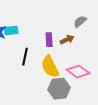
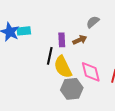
black line: (25, 57) -> (50, 56), moved
pink diamond: (78, 72) -> (91, 72), turned 40

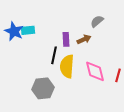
yellow semicircle: (63, 67) -> (67, 66), turned 30
gray hexagon: (72, 89) -> (43, 88), moved

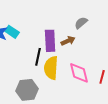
cyan rectangle: (28, 30) -> (12, 32), turned 40
purple rectangle: (66, 39) -> (50, 41), size x1.5

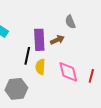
gray semicircle: (81, 23) -> (70, 22), turned -72
yellow semicircle: (51, 68) -> (40, 67), size x0.7

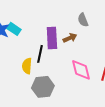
yellow semicircle: (40, 67) -> (27, 66), moved
gray hexagon: (16, 89) -> (43, 87), moved

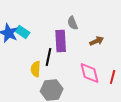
gray semicircle: (83, 20) -> (73, 23), moved
brown arrow: (70, 38) -> (97, 41), moved

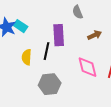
gray semicircle: (73, 23) -> (78, 12), moved
yellow semicircle: (36, 69) -> (27, 57), moved

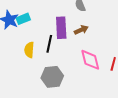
cyan rectangle: (21, 26) -> (23, 19), turned -56
brown arrow: (95, 35) -> (81, 30), moved

